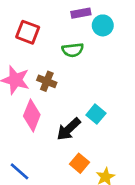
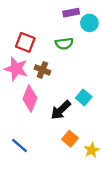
red square: (28, 32) -> (25, 42), moved

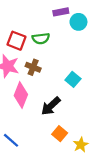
green semicircle: (64, 44) -> (41, 38), moved
cyan square: (84, 97) -> (73, 79), moved

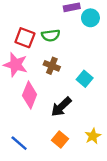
brown cross: (33, 67) -> (52, 66), moved
orange square: (60, 134) -> (60, 140), moved
yellow star: (81, 145) -> (93, 136), moved

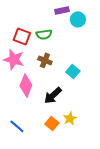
yellow star: (93, 136) -> (70, 118), moved

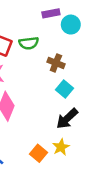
brown cross: (45, 60) -> (56, 63), moved
black arrow: (53, 95) -> (67, 119), moved

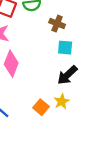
cyan square: (65, 89) -> (65, 48), turned -35

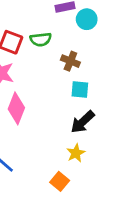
orange square: (41, 107) -> (60, 181), moved

